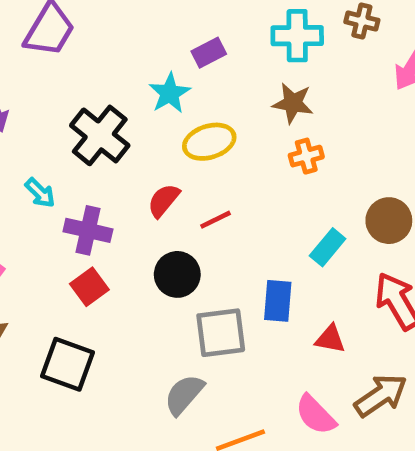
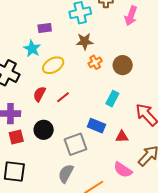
purple rectangle: (209, 53) -> (45, 28), turned 32
brown circle: (389, 221) -> (123, 65), moved
black circle: (177, 274) -> (44, 130), moved
red square: (89, 287) -> (16, 137), turned 35
blue rectangle: (278, 301) -> (96, 126), turned -60

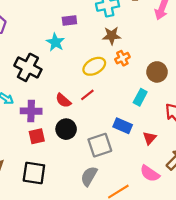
yellow ellipse: (53, 65) -> (94, 66), moved
brown circle: (123, 65) -> (157, 72), moved
red semicircle: (39, 94) -> (63, 100), moved, turned -77
red triangle: (122, 137) -> (150, 138), turned -48

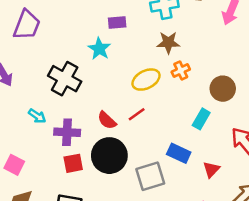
black circle: (66, 129) -> (109, 156), size x1.4

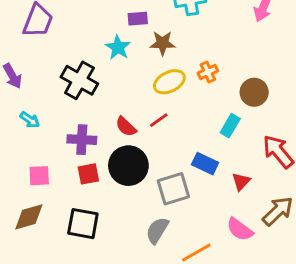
brown star: (168, 43) -> (163, 43), moved
cyan arrow: (37, 116) -> (30, 120), moved
pink square: (14, 165) -> (39, 176), moved, turned -30

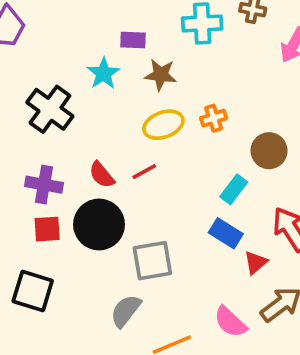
blue rectangle: (205, 164) -> (226, 233), moved
red triangle: (241, 181) -> (256, 262), moved

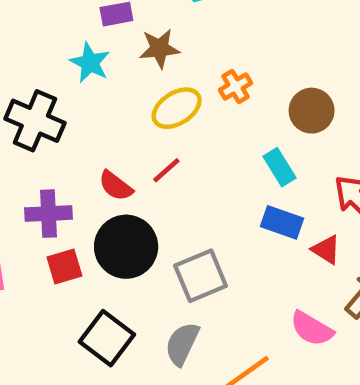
cyan rectangle: (234, 189) -> (279, 167), turned -56
red triangle: (256, 262) -> (326, 250), turned -35
black square: (33, 291) -> (107, 338), moved, turned 33

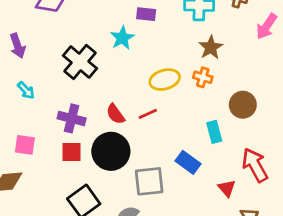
brown star: (159, 48) -> (211, 47), moved, turned 30
orange cross: (236, 86) -> (203, 77), turned 30
blue rectangle: (282, 222) -> (188, 162), moved

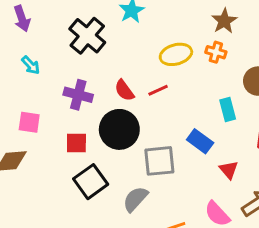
red square: (72, 152) -> (76, 143), moved
red triangle: (227, 188) -> (229, 170), moved

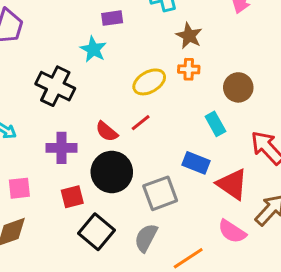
red triangle: (229, 170) -> (232, 184), size x1.6

